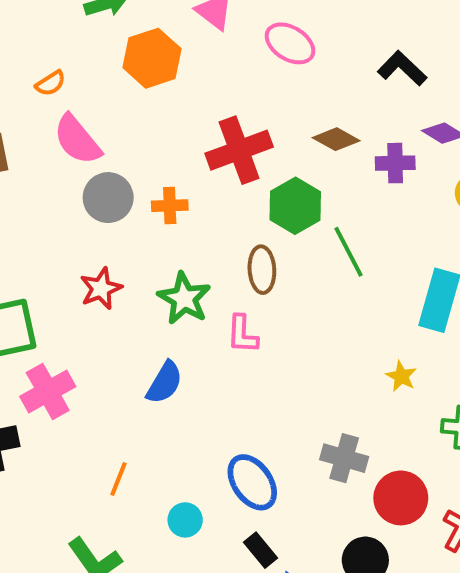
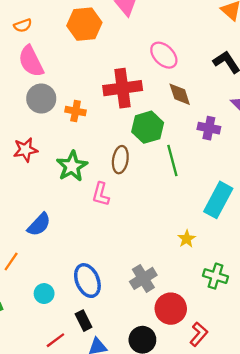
pink ellipse: (290, 43) -> (164, 55), moved
brown diamond: (336, 139) -> (180, 94), turned 30
purple cross: (395, 163) -> (209, 128), moved
blue semicircle: (165, 383) -> (39, 225), moved
gray cross: (344, 458) -> (143, 278), turned 30

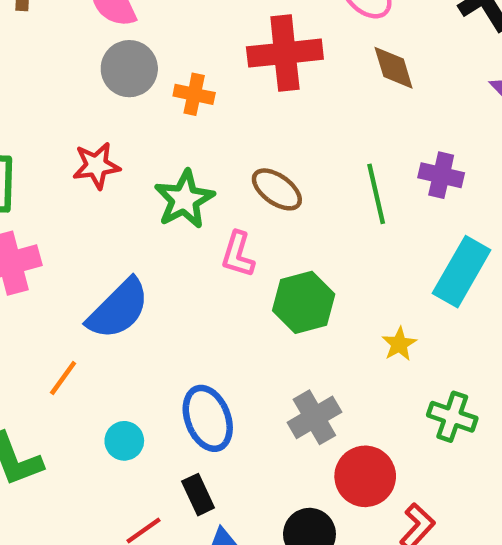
green hexagon: (148, 127) -> (304, 302), moved
purple cross: (209, 128) -> (441, 175), moved
brown ellipse: (120, 160) -> (277, 189), turned -65
blue semicircle: (39, 225) -> (118, 309), size x1.4

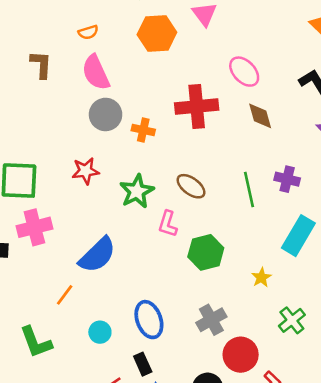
green cross: (452, 417) -> (292, 320), turned 32

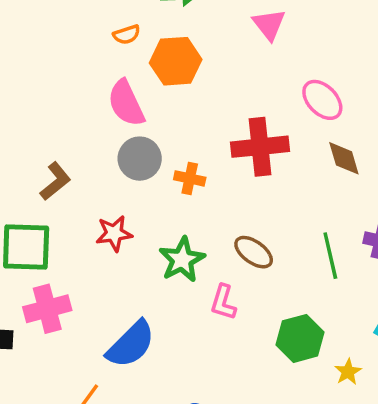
orange semicircle: (88, 32) -> (127, 35), moved
orange hexagon: (157, 33) -> (176, 61), moved
brown L-shape: (41, 65) -> (55, 181), moved, turned 48
green hexagon: (206, 252) -> (300, 338), moved

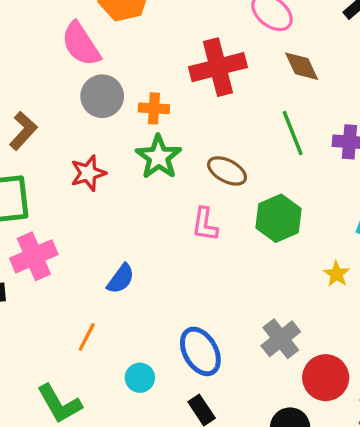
green line: (330, 256) -> (293, 133), moved
green star: (182, 260) -> (159, 157), moved
green hexagon: (300, 338) -> (279, 218), moved
blue semicircle: (131, 344) -> (121, 279), size x0.6

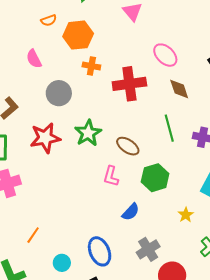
pink semicircle: (81, 44) -> (34, 59), moved, size x0.7
orange cross: (154, 108) -> (91, 66), moved
red star: (88, 173) -> (45, 138), size x1.4
blue semicircle: (121, 279) -> (131, 212), moved

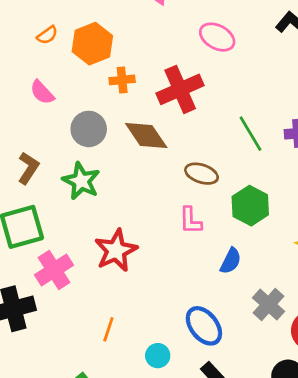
brown diamond: (179, 89) -> (146, 136), moved, size x1.4
green star: (88, 133) -> (81, 181), moved
red star: (45, 138) -> (116, 250), moved

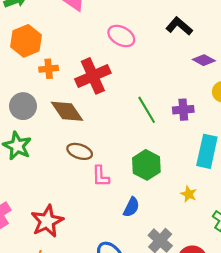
brown ellipse: (202, 174) -> (80, 151), moved
red star: (116, 250) -> (47, 221), moved

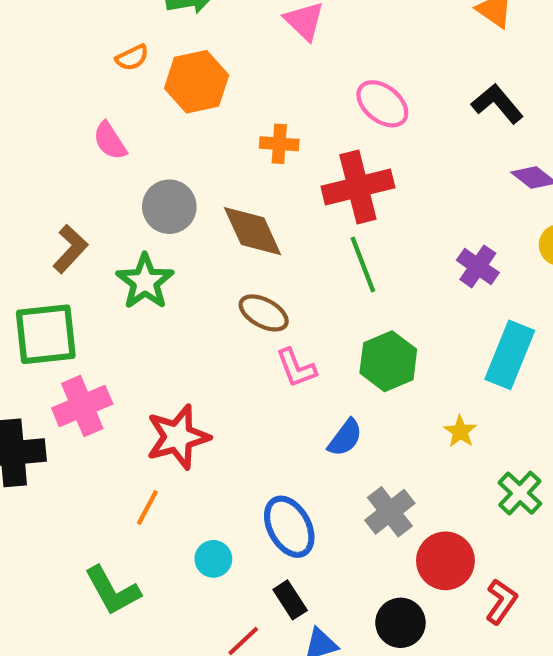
orange cross: (49, 69) -> (279, 144), moved
red cross: (93, 76) -> (358, 187), moved
green line: (147, 110) -> (363, 264), moved
purple cross: (183, 110) -> (478, 266), turned 30
pink L-shape: (101, 176) -> (296, 368), turned -30

